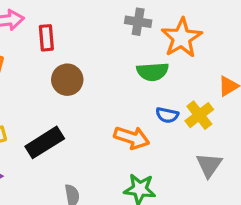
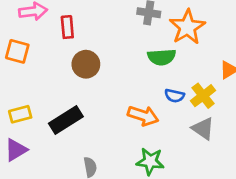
gray triangle: (209, 165) -> (203, 129), moved, turned -30

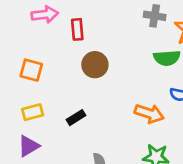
orange square: (17, 51) -> (31, 70), moved
black rectangle: (66, 120) -> (76, 118), size x0.6

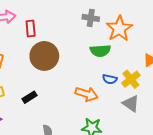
brown circle: (95, 65) -> (44, 56), size x1.4

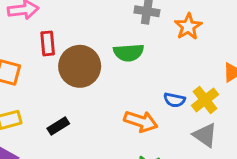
red rectangle: (31, 29) -> (48, 43), moved
orange star: (119, 29) -> (188, 27), size x0.7
green semicircle: (100, 51) -> (129, 53), moved

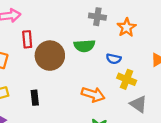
blue semicircle: (174, 100) -> (114, 59), moved
yellow cross: (205, 100) -> (127, 79), moved, turned -30
black rectangle: (58, 126) -> (35, 98), turned -64

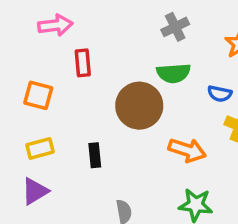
gray cross: (97, 17) -> (175, 27), moved, turned -35
brown circle: (50, 56) -> (139, 106), moved

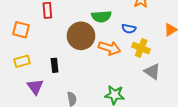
orange arrow: (187, 150) -> (109, 48), moved
purple triangle: (35, 191) -> (35, 87), moved, turned -36

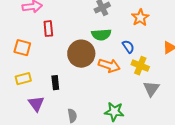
blue semicircle: (129, 29) -> (128, 47), turned -136
gray triangle: (152, 71) -> (151, 89), turned 30

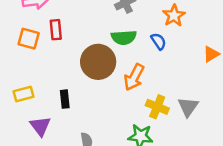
blue semicircle: (128, 47) -> (158, 41), moved
orange square: (22, 48) -> (29, 39), moved
orange arrow: (109, 66) -> (134, 77), turned 100
yellow cross: (140, 66) -> (157, 107), moved

